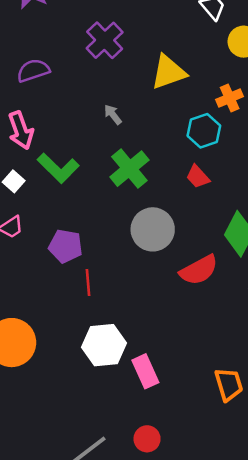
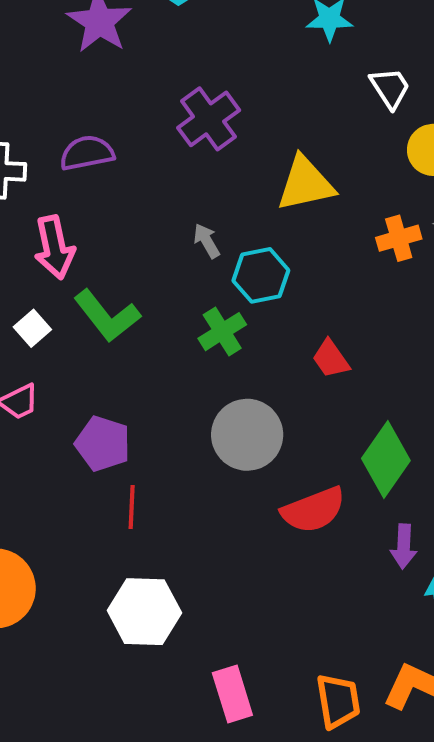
cyan hexagon: (204, 131) -> (261, 275), moved
green cross: (129, 169) -> (222, 332), size x0.7
pink rectangle: (145, 371) -> (232, 694), moved

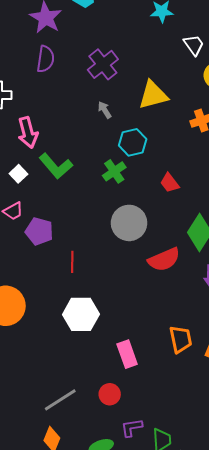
purple semicircle: (87, 153) -> (45, 59), moved, turned 112
gray arrow: (207, 241) -> (105, 110), moved
purple pentagon: (103, 444) -> (39, 231), moved
orange trapezoid: (338, 701) -> (181, 339), moved

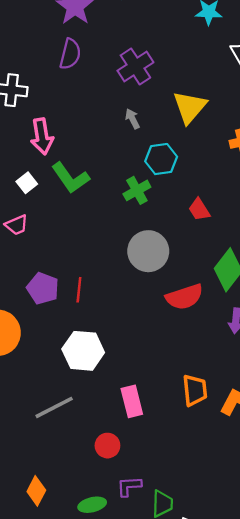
yellow triangle: (153, 95) -> (190, 107), turned -40
purple pentagon: (39, 231) -> (43, 288), moved
gray line: (60, 400) -> (54, 407), moved

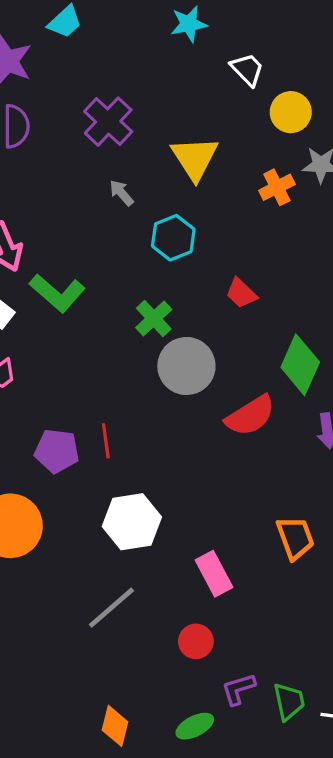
green cross: (137, 190) -> (154, 319), moved

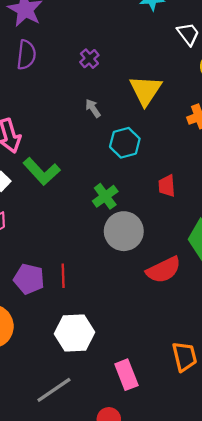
purple cross: (108, 122) -> (89, 59), size x0.6
red trapezoid: (241, 293) -> (167, 186), turned 35

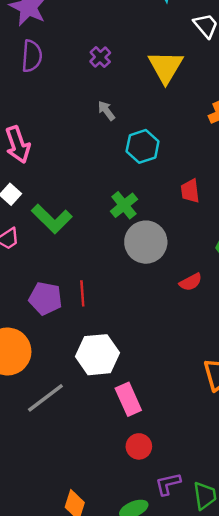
yellow triangle: (146, 90) -> (166, 67), moved
green L-shape: (42, 171) -> (52, 219), moved
red semicircle: (163, 270) -> (191, 282), size x0.6
pink rectangle: (126, 375) -> (128, 399), moved
gray line: (54, 390) -> (45, 398), moved

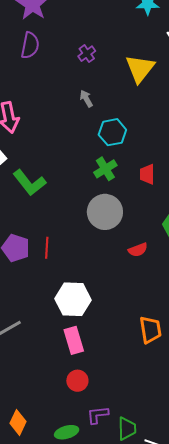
green cross: (124, 205) -> (105, 169), moved
white hexagon: (98, 355) -> (73, 299), moved

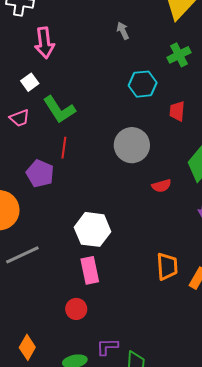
cyan hexagon: (112, 132) -> (143, 84), moved
green cross: (105, 169) -> (179, 55), moved
red line: (47, 248) -> (64, 148), moved
red circle: (77, 381) -> (76, 309), moved

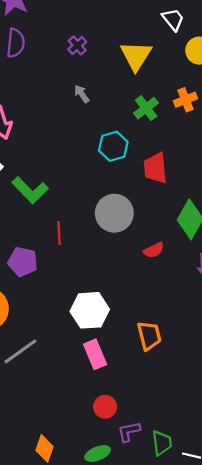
red trapezoid: (177, 111) -> (155, 168), size x1.4
red line: (64, 148) -> (59, 233), moved
orange trapezoid: (167, 266) -> (149, 336), moved
red circle: (76, 309) -> (105, 407), moved

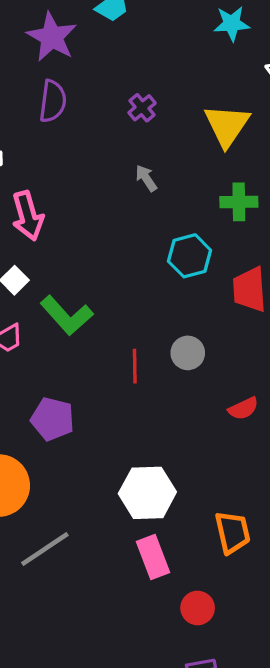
green cross: (146, 108) -> (239, 202), turned 35
gray circle: (114, 213) -> (188, 353), size x0.6
red line: (59, 233) -> (135, 366), moved
red circle: (105, 407) -> (198, 608), moved

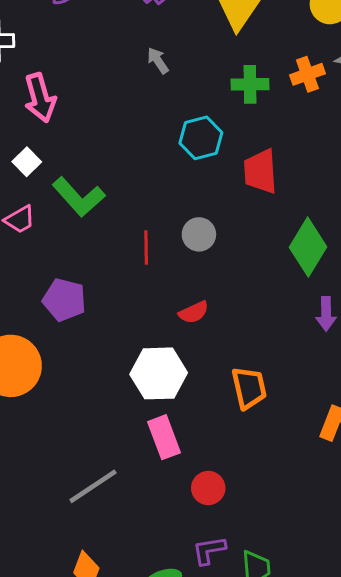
red semicircle: (243, 408) -> (194, 312), moved
orange trapezoid: (233, 532) -> (249, 388), moved
gray line: (45, 549) -> (93, 486), moved

